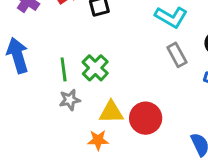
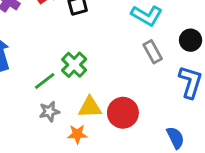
green line: (64, 69) -> (45, 81), moved, turned 60
gray star: (70, 100) -> (49, 111), moved

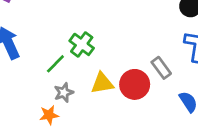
gray rectangle: (153, 52) -> (161, 68), moved
orange star: (77, 134) -> (49, 115), moved

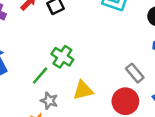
red circle: (135, 84) -> (125, 101), moved
gray star: (64, 93) -> (49, 101), turned -30

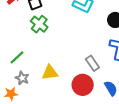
green cross: (62, 57) -> (39, 24), moved

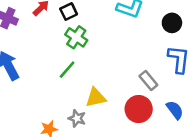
green line: (17, 57) -> (67, 70), moved
gray star: (22, 78) -> (77, 118), moved

